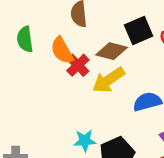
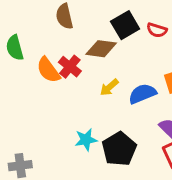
orange semicircle: (62, 50) -> (48, 70), moved
yellow arrow: (109, 80) -> (109, 87), moved, size x0.6

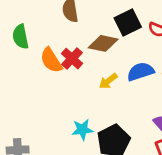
blue semicircle: (142, 94) -> (141, 72), moved

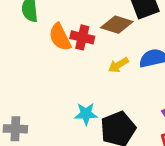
red cross: (72, 59) -> (82, 37), turned -35

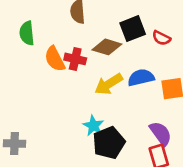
yellow arrow: (118, 65) -> (109, 84), size x1.5
cyan star: (86, 114) -> (93, 126), moved, turned 30

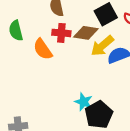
red cross: (75, 59) -> (61, 33), moved
yellow arrow: (109, 84) -> (102, 46), moved

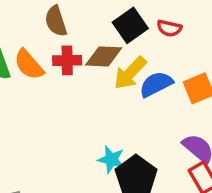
orange semicircle: (43, 49) -> (29, 65), moved

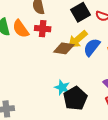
brown diamond: (104, 56) -> (64, 48), moved
blue semicircle: (156, 84) -> (92, 47), turned -30

